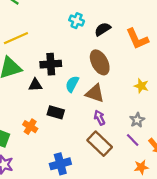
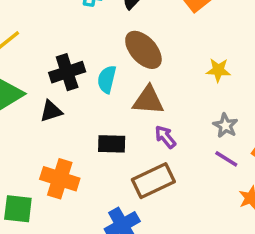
cyan semicircle: (72, 84) -> (107, 79), moved
black rectangle: (56, 112) -> (112, 144), moved
orange cross: (30, 127) -> (60, 179), size x1.5
brown rectangle: (100, 144) -> (153, 181), moved, turned -55

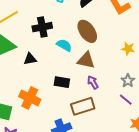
black cross: (67, 72) -> (42, 27), moved
cyan semicircle: (107, 79) -> (64, 45), turned 98

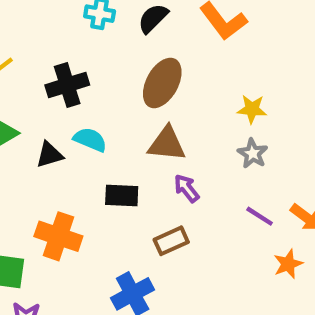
brown ellipse: (87, 31) -> (162, 83), turned 70
cyan semicircle: (64, 45) -> (90, 140), moved
gray star: (128, 81) -> (253, 153), moved
brown rectangle: (83, 106) -> (171, 241), size x0.7

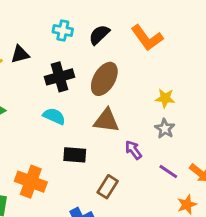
black cross: (67, 85) -> (59, 77), moved
black triangle: (49, 155) -> (20, 54), moved
purple arrow: (187, 188) -> (133, 150), moved
brown rectangle: (171, 241) -> (108, 187), turned -35

